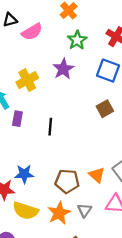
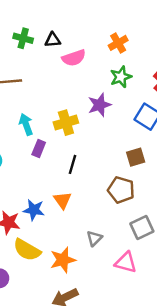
yellow cross: (27, 80) -> (66, 123), moved
orange triangle: (97, 175) -> (62, 200), moved
brown pentagon: (67, 181) -> (121, 190), moved
gray triangle: (85, 210) -> (94, 238), moved

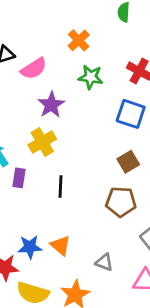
green star: (121, 77) -> (91, 77), turned -30
purple star: (99, 105) -> (51, 105), moved
orange triangle: (62, 200) -> (61, 245), moved
gray triangle: (94, 238) -> (104, 262), turned -42

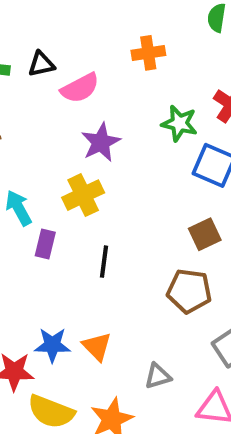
orange cross: (79, 40) -> (148, 53), turned 30
green star: (91, 77) -> (179, 123), moved
gray triangle: (104, 262) -> (158, 376), turned -42

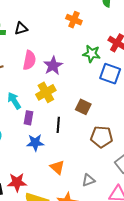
orange cross: (148, 53) -> (74, 20), turned 35
pink semicircle: (80, 88) -> (29, 60), moved, turned -48
brown square: (205, 234) -> (83, 107), moved, turned -35
blue star: (52, 345) -> (35, 143), moved

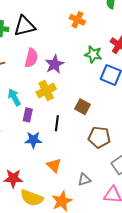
black triangle: (21, 28) -> (25, 26), size x1.6

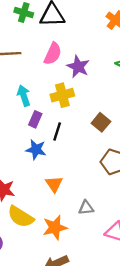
purple star: (54, 64) -> (78, 67), turned -30
black line: (57, 123) -> (57, 132), moved

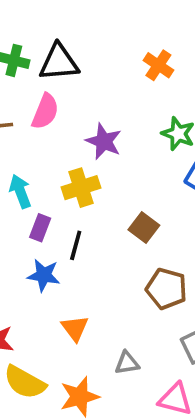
pink semicircle: (53, 54) -> (45, 111), moved

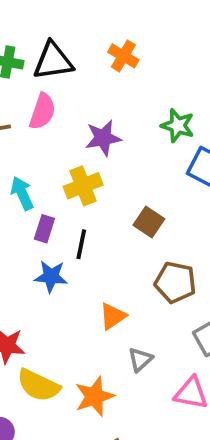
orange cross: (158, 65) -> (123, 56), moved
purple star: (104, 141) -> (103, 138), turned -30
orange triangle: (75, 328) -> (113, 316), moved, turned 36
gray triangle: (127, 363) -> (140, 360), turned -30

